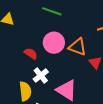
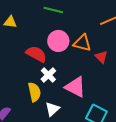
red semicircle: (31, 54) -> (36, 54), size x1.5

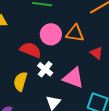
red triangle: (101, 57) -> (97, 53), moved
yellow semicircle: (34, 92) -> (20, 81), moved, turned -144

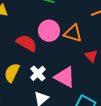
white cross: (45, 69) -> (38, 73), moved

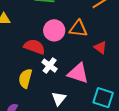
white cross: (38, 73) -> (50, 66), moved

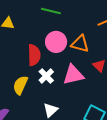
red semicircle: (34, 47) -> (34, 55), turned 60
pink triangle: (78, 73) -> (73, 75), moved, turned -40

